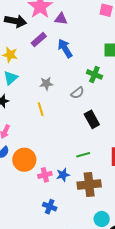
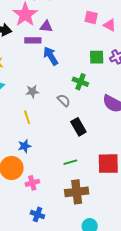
purple rectangle: (39, 40) -> (33, 40), moved, turned 42
gray semicircle: (77, 93) -> (64, 100), turned -96
blue star: (63, 175) -> (25, 146), moved

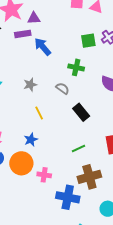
yellow line: (27, 117) -> (39, 113), moved
pink cross: (32, 183) -> (44, 175), turned 32
blue cross: (37, 214) -> (68, 197), moved, size x1.6

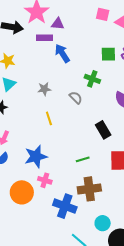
black rectangle: (81, 112) -> (103, 130), moved
blue star: (31, 140) -> (36, 156), moved, size x1.6
orange circle: (21, 163) -> (22, 192), moved

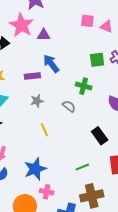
purple rectangle: (45, 38) -> (32, 76), moved

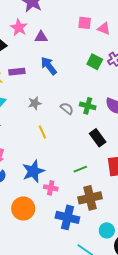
pink star: (21, 25) -> (19, 28), size x0.7
green square: (97, 60) -> (95, 62), turned 35
purple rectangle: (32, 76) -> (17, 72), moved
green cross: (84, 86) -> (88, 106), moved
pink cross: (47, 192) -> (51, 188), moved

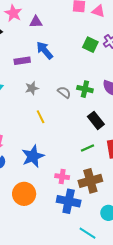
purple rectangle: (17, 72) -> (22, 61), moved
green line: (80, 169) -> (87, 148), moved
pink cross: (51, 188) -> (62, 177), moved

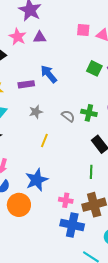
purple triangle: (36, 22) -> (40, 37), moved
yellow line: (41, 117) -> (44, 140), turned 48
green line: (87, 148) -> (91, 172), turned -64
orange circle: (24, 194) -> (19, 205), moved

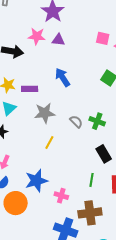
pink star: (18, 37) -> (37, 36), turned -30
purple rectangle: (26, 84) -> (30, 89), moved
gray star: (36, 112) -> (45, 113), size x1.5
pink cross: (66, 200) -> (61, 196), moved

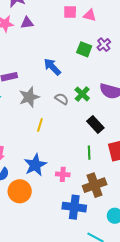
blue arrow: (63, 77) -> (52, 67), moved
green cross: (97, 121) -> (82, 94), turned 35

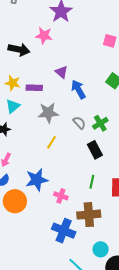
purple triangle: (27, 23) -> (61, 72), moved, turned 32
black rectangle: (95, 125) -> (95, 150), moved

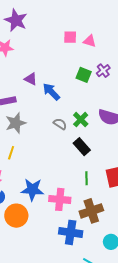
gray star: (48, 113) -> (16, 123), moved
yellow line: (52, 142) -> (11, 153), moved
blue star: (37, 180) -> (32, 190), turned 30
pink cross: (61, 196) -> (60, 199), size x1.5

